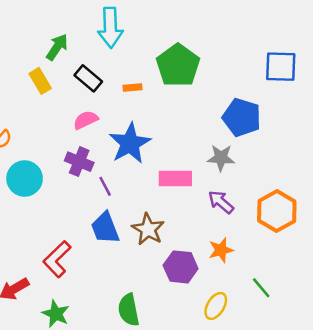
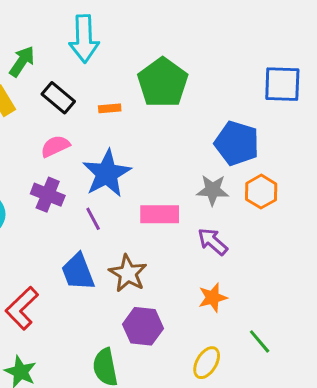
purple line: (105, 186) -> (93, 219), moved
orange hexagon: (277, 211) -> (261, 192), moved, size x0.7
purple hexagon: (181, 267) -> (143, 326), moved

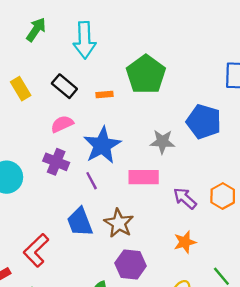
green arrow: (22, 61) -> (36, 30), moved
gray star: (213, 190) -> (162, 142), moved
orange hexagon: (261, 192) -> (223, 196), moved

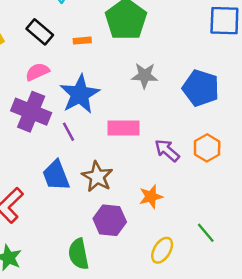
blue pentagon: (204, 122) -> (201, 88), moved
gray star: (162, 142) -> (145, 76), moved
purple cross: (56, 162) -> (31, 112), size x1.4
orange star: (185, 242) -> (151, 197), moved

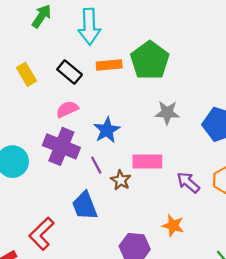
orange rectangle: (82, 41) -> (109, 65), moved, size x1.5
blue star: (80, 94) -> (107, 130), size x0.7
brown star: (97, 177) -> (121, 180), moved, size x0.7
orange star: (151, 197) -> (173, 226), turned 30

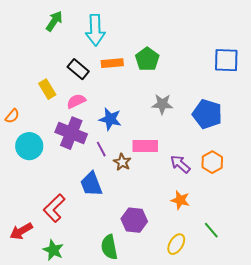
green pentagon: (150, 60) -> (147, 59), size x0.7
yellow rectangle: (26, 74) -> (47, 89), moved
blue star: (107, 130) -> (110, 119), turned -30
orange star: (173, 226) -> (180, 200), moved

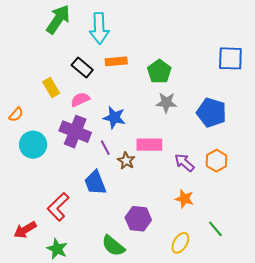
green arrow: (54, 21) -> (58, 19), size x1.4
green pentagon: (147, 59) -> (159, 71), moved
green semicircle: (109, 247) -> (113, 246), turned -40

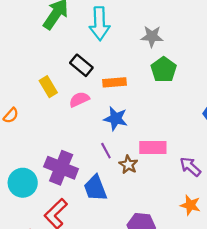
orange rectangle: (116, 61) -> (114, 82), moved
gray star: (166, 103) -> (152, 36), moved
purple cross: (75, 132) -> (61, 168), moved
cyan circle: (33, 145) -> (23, 183), moved

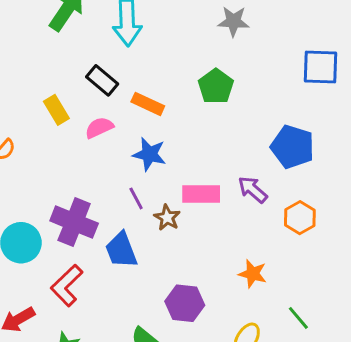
gray star: (152, 36) -> (233, 21), moved
orange rectangle: (114, 82) -> (148, 104), turned 30
purple arrow: (190, 167) -> (253, 190), moved

